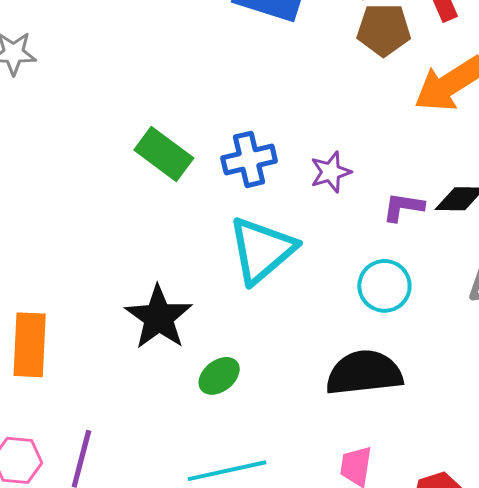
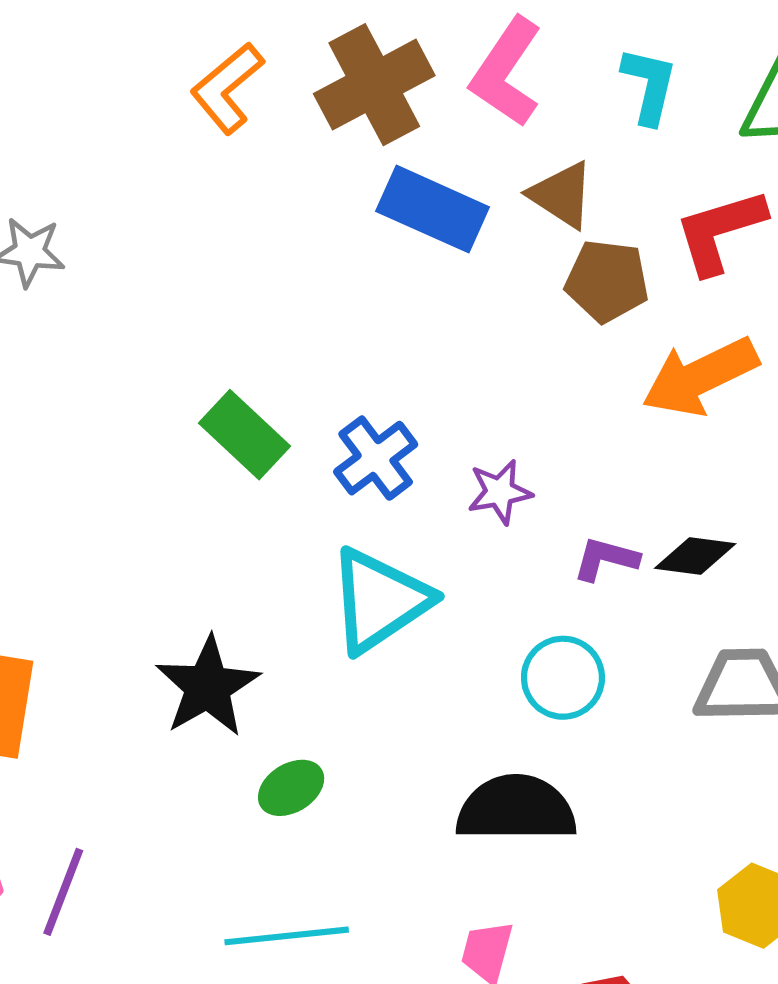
blue cross: (249, 159) -> (376, 458), turned -30

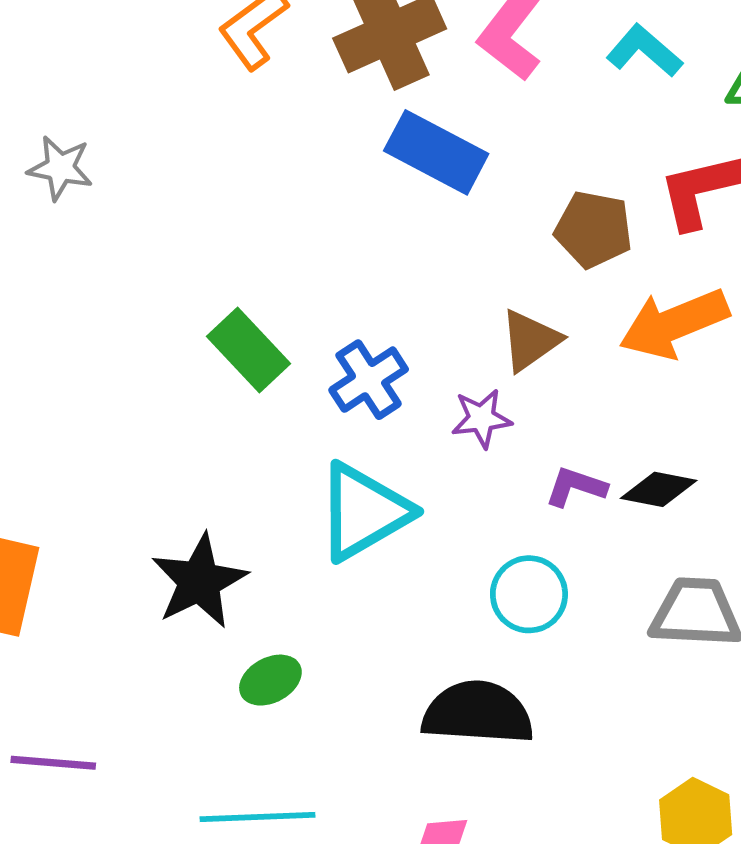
cyan L-shape: (649, 86) -> (644, 51), turned -66
brown triangle: (562, 195) -> (530, 340), moved, turned 48
purple line: (63, 892) -> (53, 763), turned 70

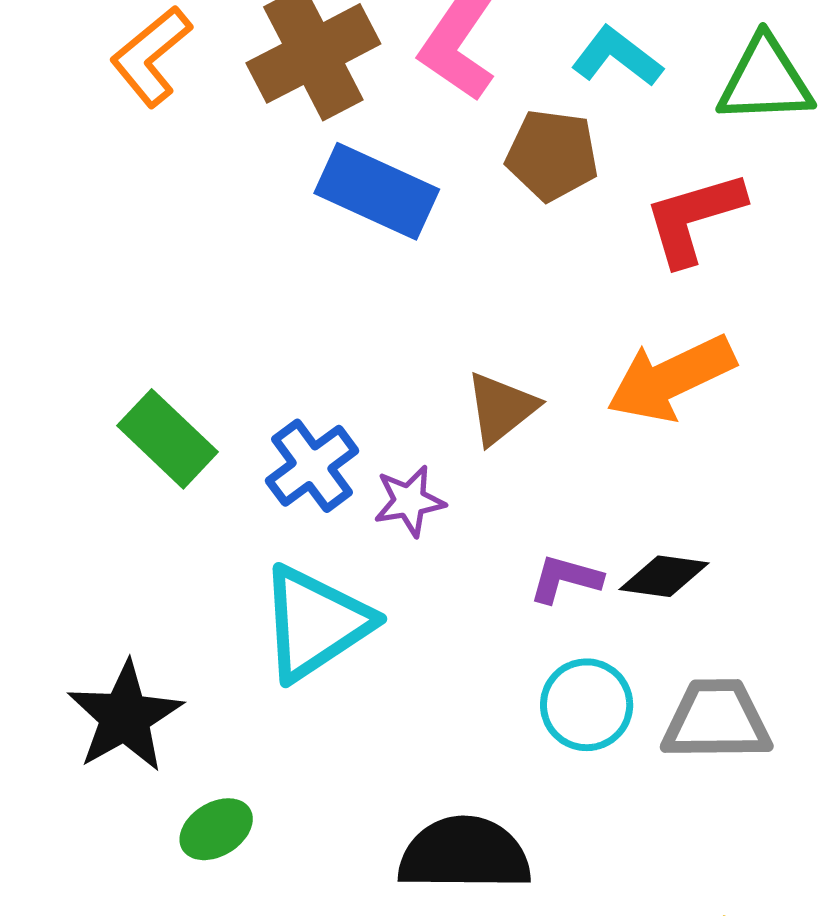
brown pentagon: (594, 229) -> (552, 155), moved
purple star: (482, 418) -> (409, 501), moved
cyan circle: (529, 594) -> (587, 705), moved

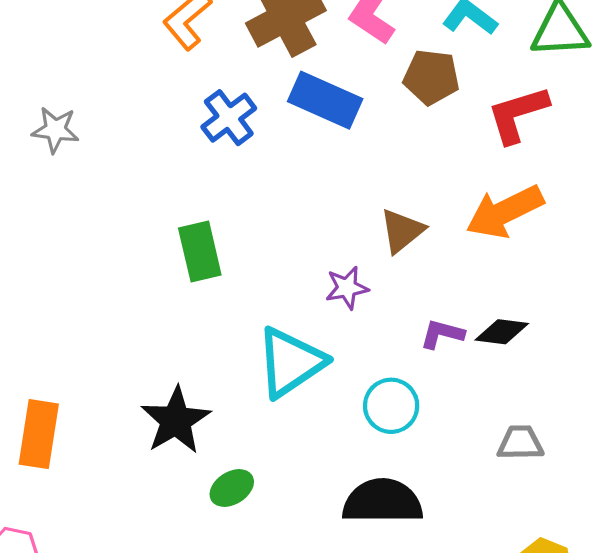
green rectangle: (167, 439) -> (200, 252), turned 34
blue cross: (312, 466) -> (229, 118), moved
cyan circle: (587, 705) -> (391, 406), moved
gray trapezoid: (717, 720) -> (520, 443), moved, size x0.7

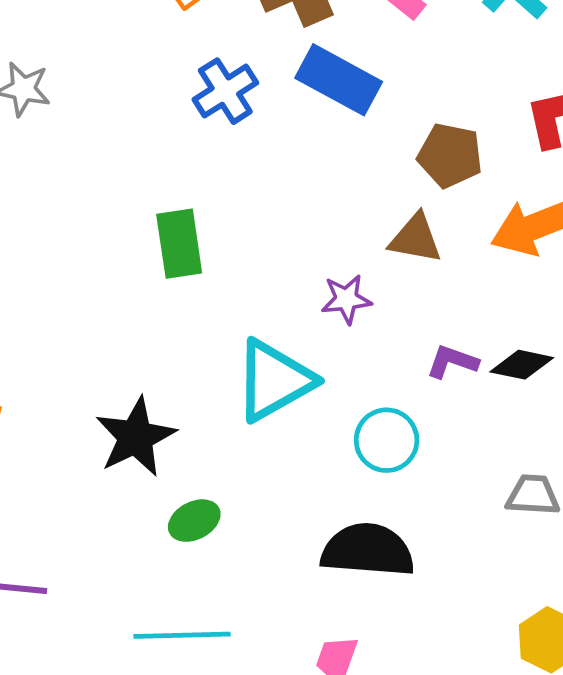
brown pentagon: (431, 77) -> (450, 155), moved
brown triangle: (402, 231) -> (415, 238), turned 45

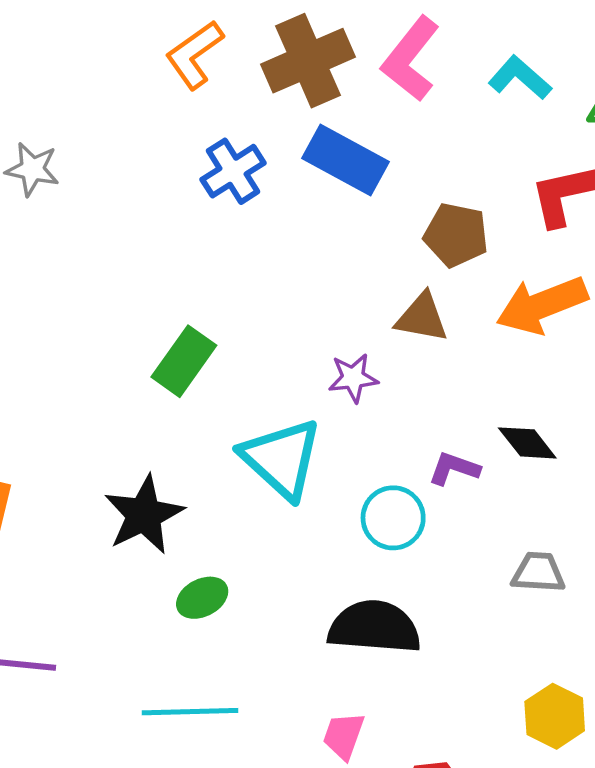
green rectangle: (179, 244) -> (184, 361), moved, turned 44
purple L-shape: (452, 362) -> (454, 469), moved
black diamond: (522, 365) -> (527, 443), turned 40
cyan triangle: (274, 380) -> (281, 459), turned -48

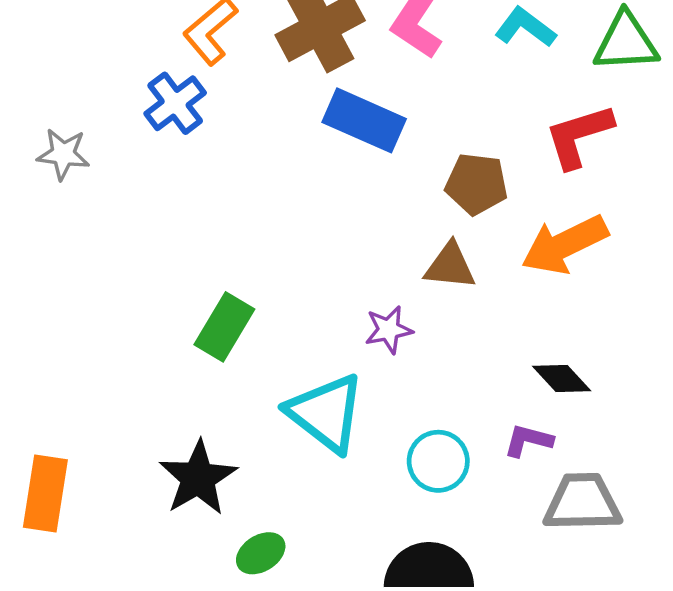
blue cross: (233, 171) -> (175, 103), moved
purple L-shape: (454, 469) -> (528, 440), moved
gray trapezoid: (538, 572) -> (582, 502), size x1.5

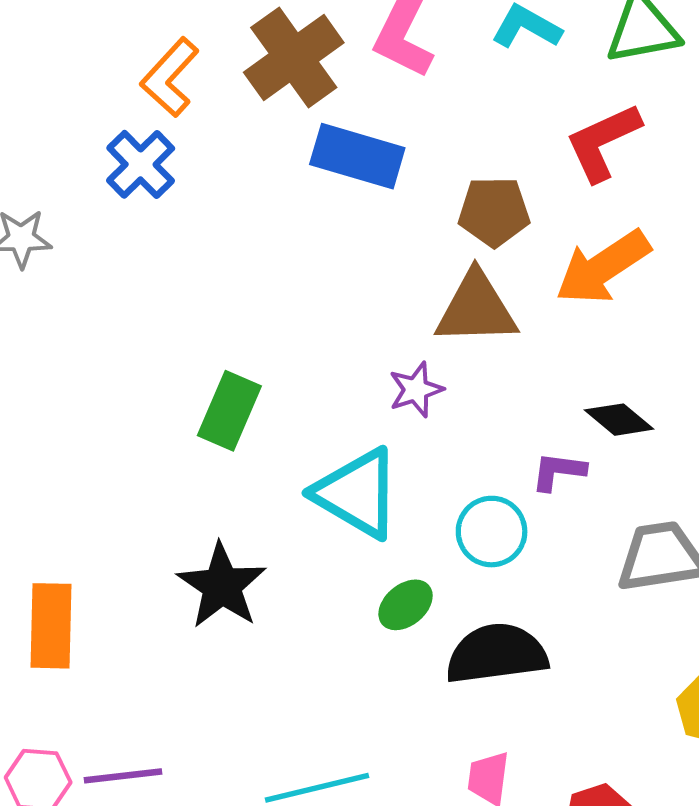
brown triangle: (450, 266) -> (476, 309), size x1.4
purple L-shape: (528, 440) -> (558, 471), moved
green ellipse: (261, 553) -> (406, 605), moved

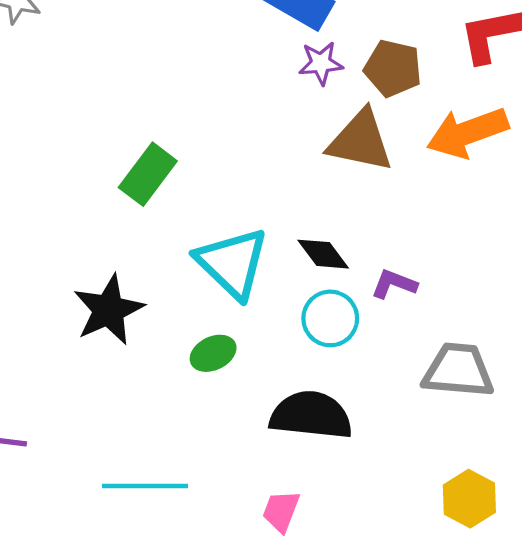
purple star: (416, 390) -> (321, 63), moved
black diamond: (619, 420) -> (323, 254), moved
green ellipse: (406, 605) -> (213, 353), moved

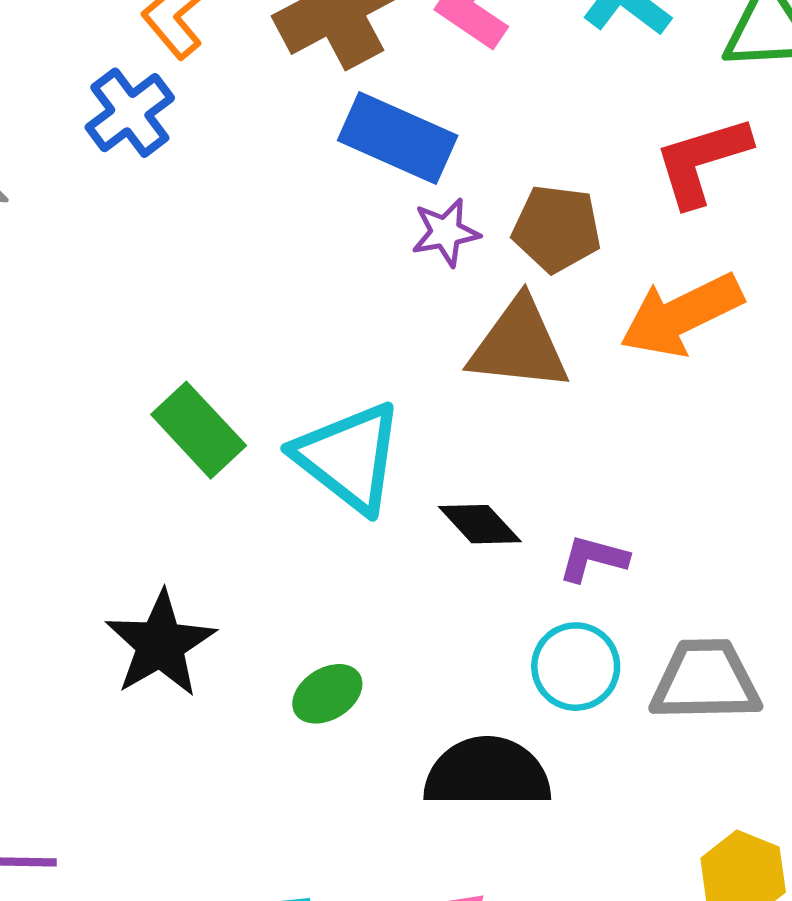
green rectangle: (148, 174) -> (199, 430), turned -74
cyan triangle: (232, 263) -> (349, 457), moved
cyan circle: (330, 318) -> (576, 667), moved

